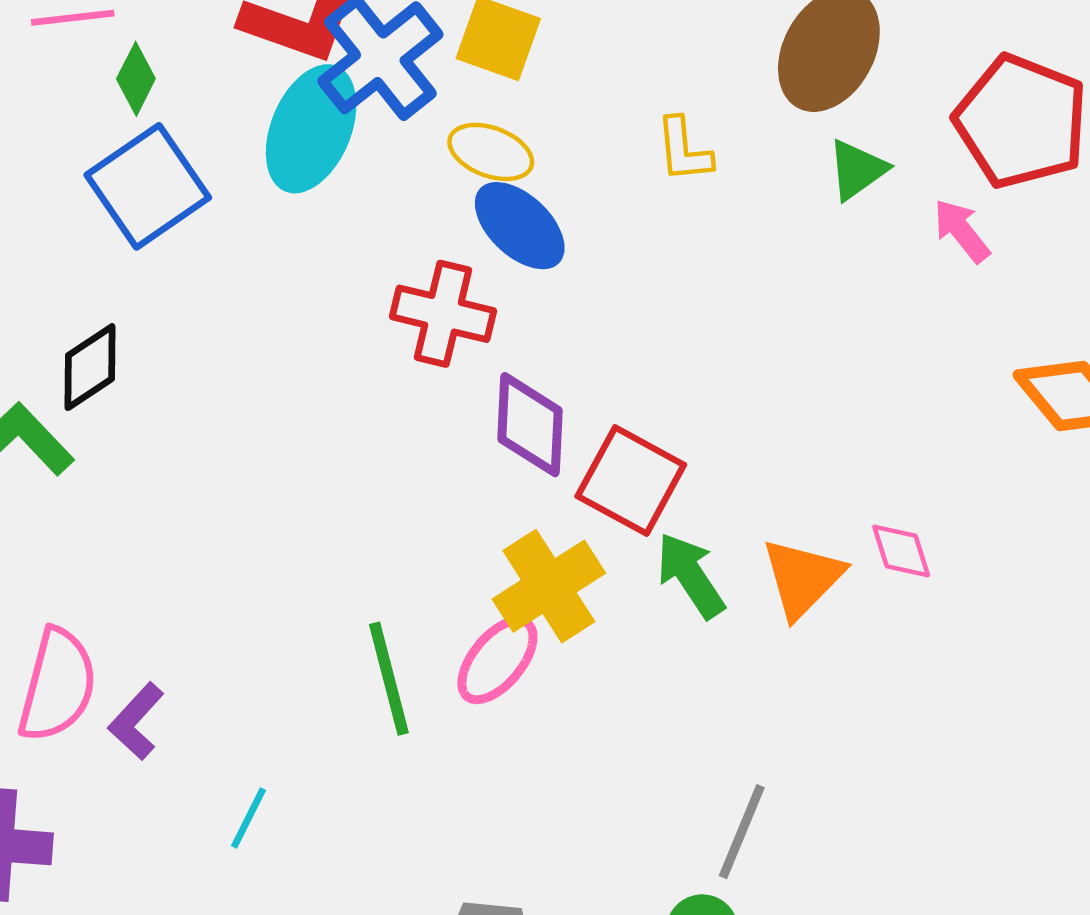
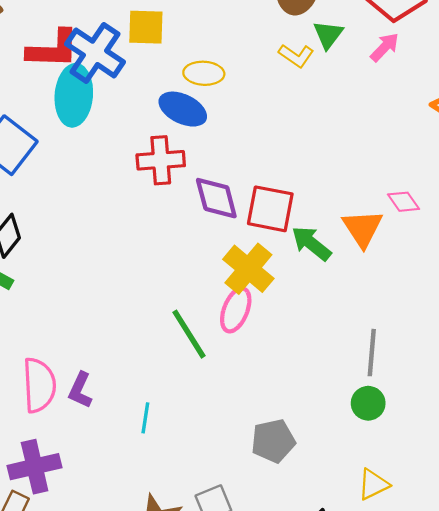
yellow L-shape: (684, 150) -> (296, 56), moved, turned -32
yellow ellipse: (491, 152) -> (204, 73), moved
pink arrow: (962, 231) -> (385, 47), turned 100

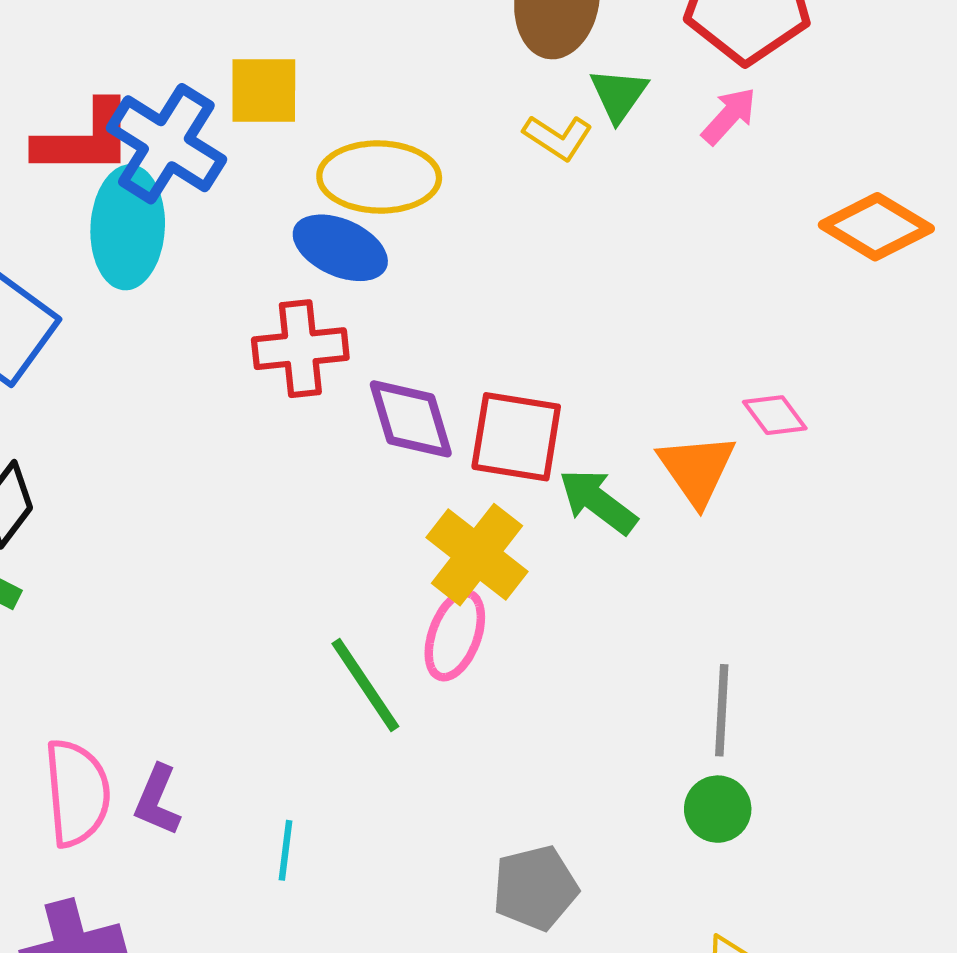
yellow ellipse: (204, 73) -> (379, 177), size x1.5

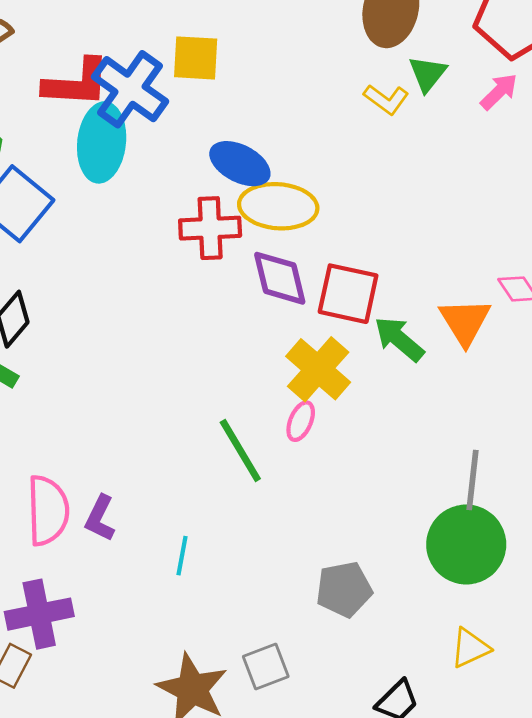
yellow ellipse: (379, 177) -> (278, 206), moved
pink ellipse: (455, 635) -> (301, 421), size x0.7
green circle: (718, 809) -> (466, 545), size x1.8

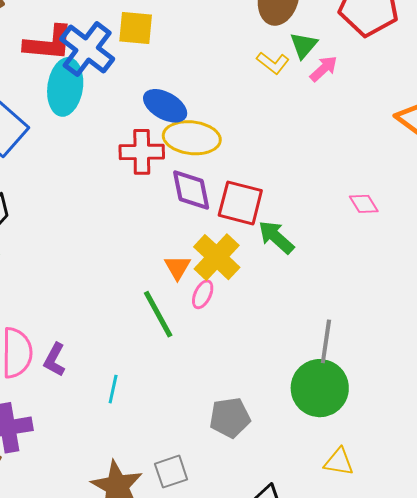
pink arrow: (499, 92) -> (324, 69), moved
orange triangle: (465, 322) -> (177, 267), moved, size x0.7
yellow triangle: (470, 648) -> (339, 462), moved, turned 32

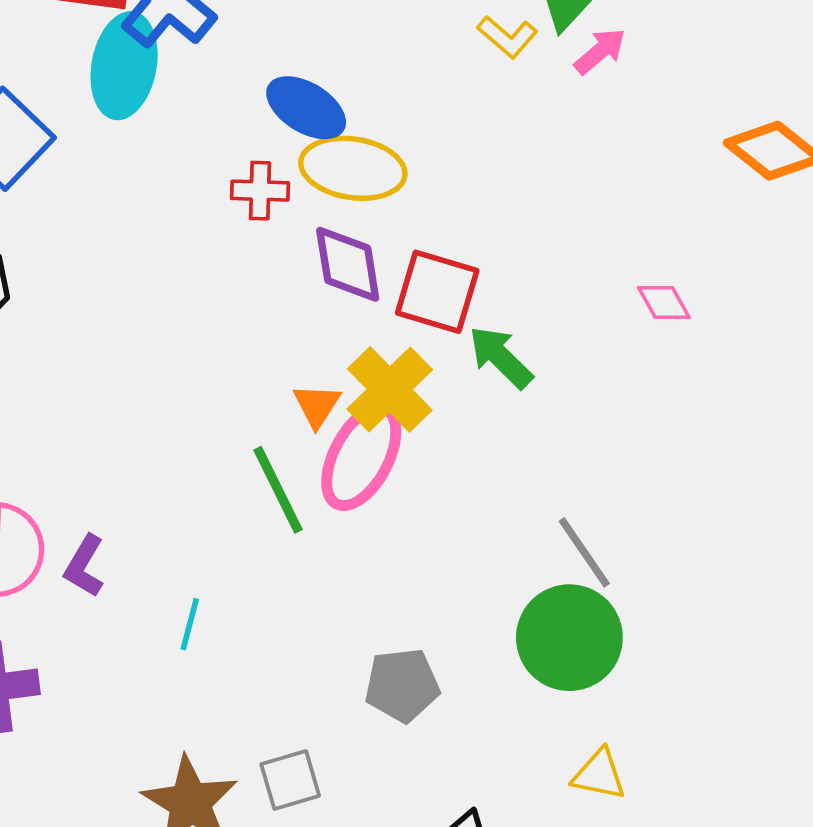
red cross: (142, 152) -> (260, 191), size x0.7
pink ellipse: (203, 294) -> (361, 457), size x2.0
gray line: (326, 341) -> (584, 552), turned -45

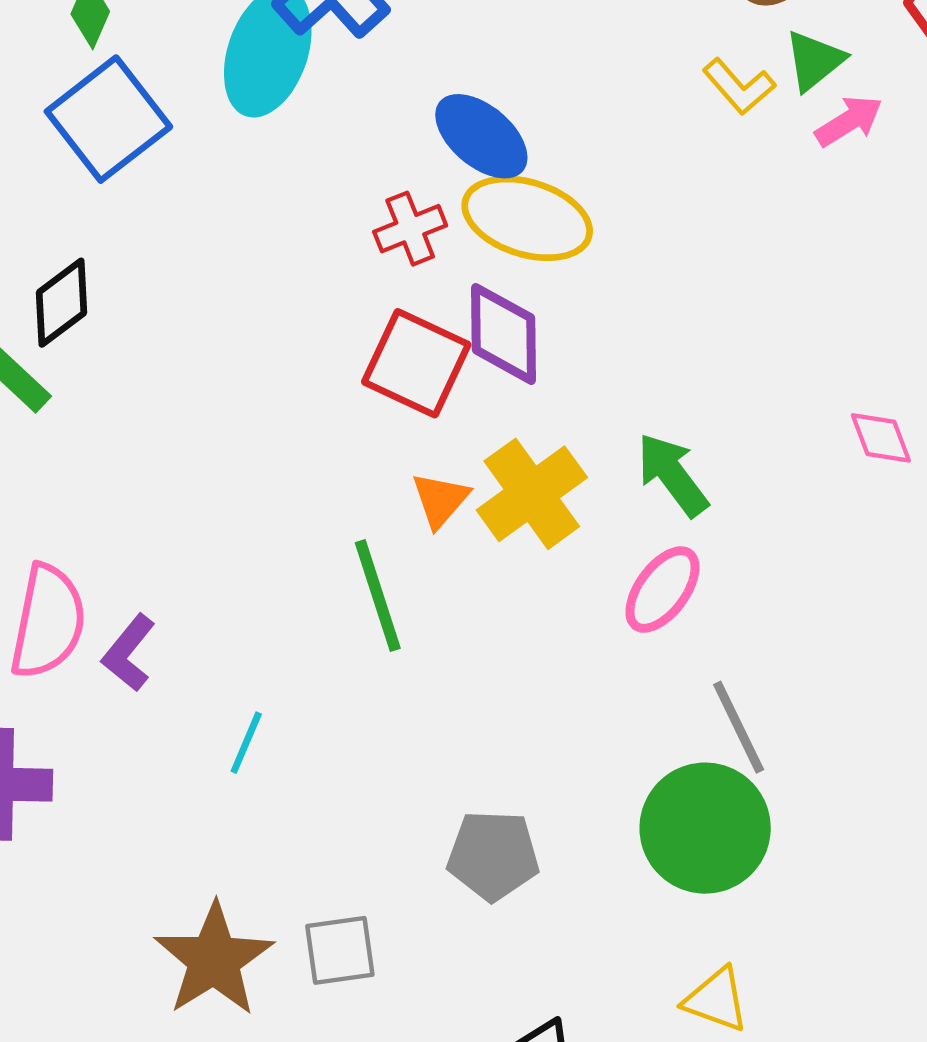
red cross: (260, 191) -> (410, 229), turned -32
red square: (437, 292) -> (416, 363), moved
pink ellipse: (361, 457) -> (662, 590), moved, size x0.7

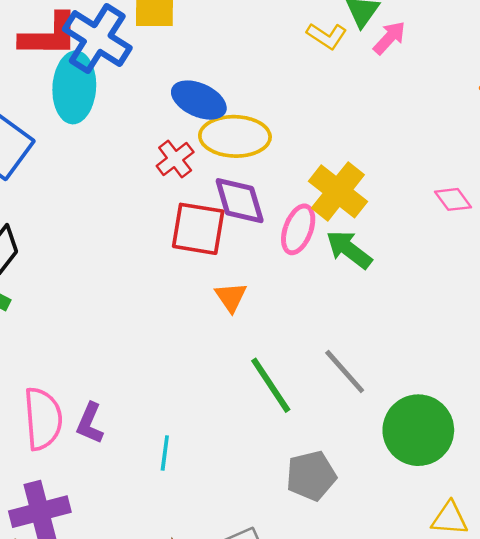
yellow cross: (532, 494) -> (338, 191), moved
pink ellipse: (662, 590) -> (298, 229), moved
green line: (378, 595) -> (271, 385), moved
gray line: (739, 727) -> (345, 371), moved

